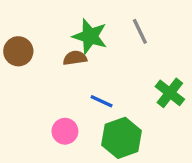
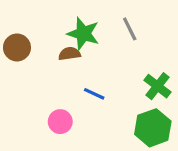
green hexagon: (122, 138) -> (153, 128), moved

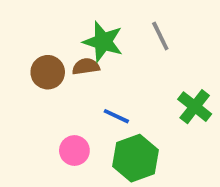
brown circle: (17, 47) -> (48, 72), moved
green hexagon: (153, 128) -> (136, 158), moved

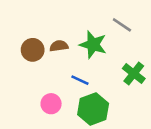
gray line: (160, 36) -> (122, 25), moved, turned -30
green star: (103, 42) -> (93, 45), moved

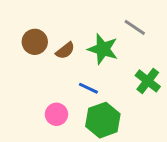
brown semicircle: (59, 46) -> (65, 51), turned 150
brown circle: (33, 50) -> (35, 42), moved

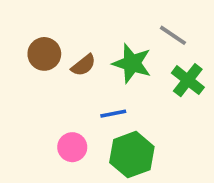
green cross: (148, 81) -> (188, 80), moved
blue line: (88, 88) -> (113, 114), turned -36

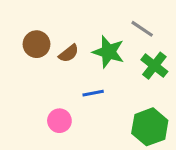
green hexagon: (132, 155) -> (150, 127), moved

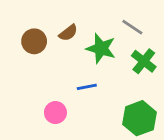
brown semicircle: (69, 53) -> (68, 33), moved

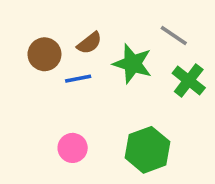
blue line: (87, 87) -> (78, 79), moved
green hexagon: (139, 118) -> (148, 150), moved

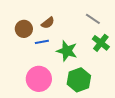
green star: (133, 64) -> (67, 51), moved
pink circle: (73, 148) -> (39, 79), size x1.6

